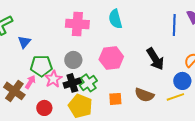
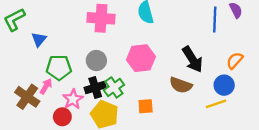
pink star: (53, 79) -> (73, 99), moved
brown semicircle: (144, 95) -> (181, 85), moved

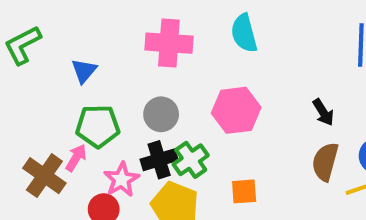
blue triangle: (39, 39) -> (84, 71), moved
black arrow: (192, 59) -> (323, 112), size x0.6
brown semicircle: (181, 85) -> (325, 162), moved, turned 85

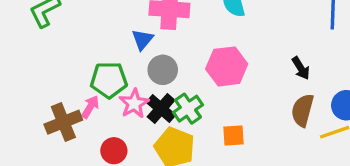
blue triangle: (84, 71) -> (143, 40), moved
black cross: (159, 160) -> (161, 109), turned -32
brown cross: (44, 176) -> (63, 122), turned 33
pink star: (121, 180) -> (134, 104), moved

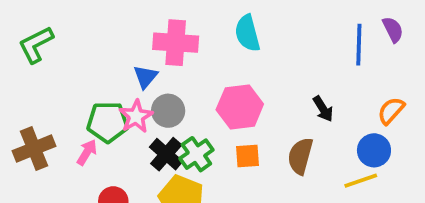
pink star: (134, 104) -> (136, 116), moved
brown semicircle: (303, 110) -> (300, 156), moved
brown cross: (63, 122) -> (34, 148), moved
orange square: (233, 136) -> (247, 156), moved

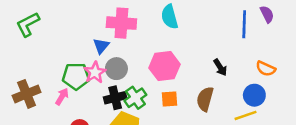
orange semicircle: (391, 111) -> (266, 69), turned -108
black cross: (166, 154) -> (115, 98), turned 35

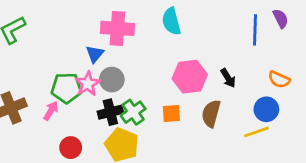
pink hexagon: (165, 66) -> (190, 77), moved

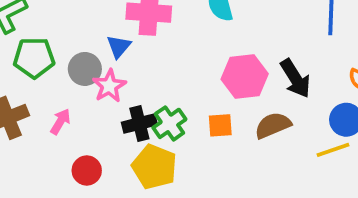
black arrow: (228, 78) -> (295, 78), size x1.5
gray circle: (112, 80) -> (85, 69), moved
green pentagon: (66, 88) -> (34, 58), moved
brown semicircle: (211, 114) -> (273, 125), turned 52

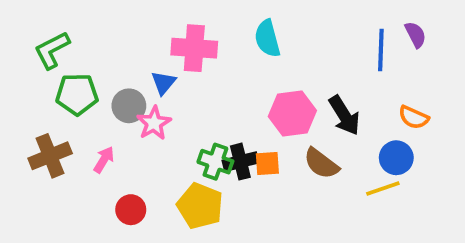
black cross: (139, 123) -> (240, 162), moved
green cross: (169, 123) -> (215, 162), turned -36
brown semicircle: (273, 125) -> (321, 164), turned -120

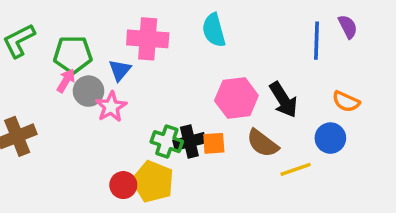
green pentagon: (77, 94) -> (73, 55), moved
pink arrow: (104, 160) -> (66, 81), moved
yellow line: (383, 189) -> (296, 169), moved
red circle: (131, 210) -> (123, 185), moved

